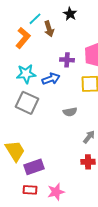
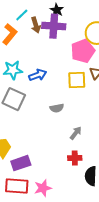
purple cross: (67, 60) -> (54, 26), moved, size x1.6
red rectangle: (30, 190) -> (17, 186), size x1.6

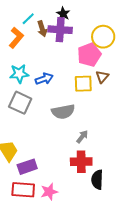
gray semicircle: (57, 108) -> (63, 112), size x1.6
red cross: (75, 158) -> (81, 162), size x1.5

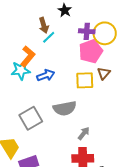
cyan line: (28, 19) -> (49, 37), moved
purple cross: (60, 30) -> (87, 31), moved, size x0.7
orange L-shape: (16, 38) -> (28, 56), moved
gray square: (20, 103) -> (31, 118), moved, turned 35

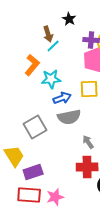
cyan star: (21, 70) -> (51, 79), moved
blue arrow: (46, 75) -> (62, 98), moved
gray arrow: (84, 133) -> (88, 142), turned -72

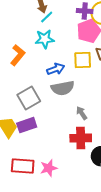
orange L-shape: (32, 65) -> (18, 55), moved
cyan star: (51, 79) -> (45, 39), moved
purple rectangle: (33, 172) -> (27, 125), moved

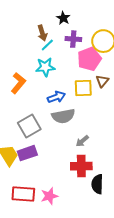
purple cross: (85, 11) -> (73, 39), moved
gray arrow: (82, 113) -> (82, 141), turned -96

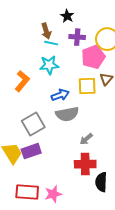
cyan line: (47, 45) -> (51, 43), turned 56

